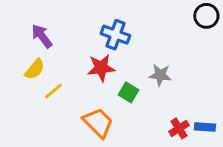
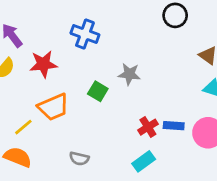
red star: (101, 68) -> (43, 64), moved
yellow line: (53, 91) -> (23, 127), moved
orange trapezoid: (98, 123) -> (53, 107), moved, turned 112

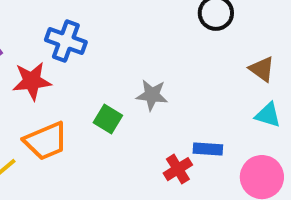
blue cross: (85, 34) -> (66, 41), moved
blue rectangle: (174, 126) -> (208, 149), moved

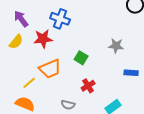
gray star: (152, 95) -> (116, 46), moved
red cross: (178, 169) -> (88, 86), moved

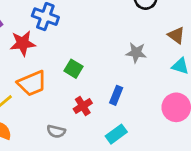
gray star: (116, 46) -> (136, 53), moved
blue rectangle: (131, 73) -> (116, 95), moved, turned -72

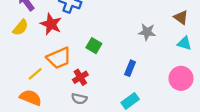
red star: (23, 43) -> (51, 24), turned 30
red cross: (83, 106) -> (80, 77), moved

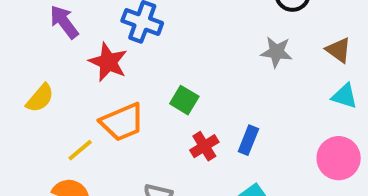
yellow semicircle: (20, 27) -> (40, 98), moved
gray star: (147, 32) -> (276, 52), moved
red cross: (80, 77) -> (204, 146), moved

